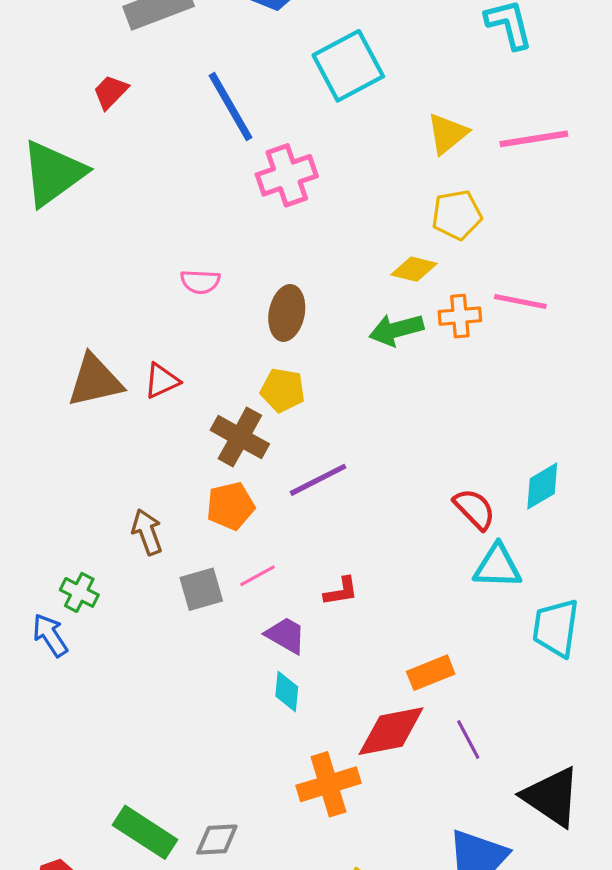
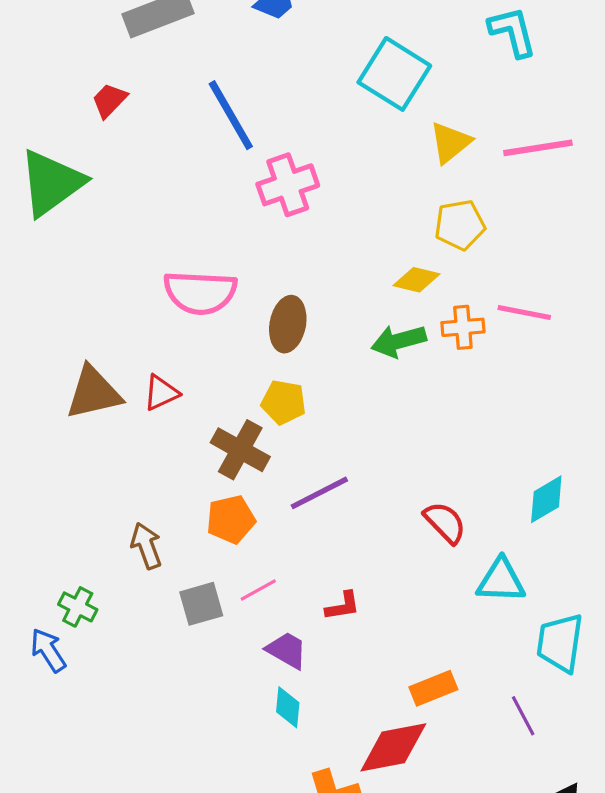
cyan square: (348, 66) -> (394, 74), moved, turned -30
pink semicircle: (200, 282) -> (200, 292), size x1.8
red semicircle: (474, 509) -> (445, 523), moved
purple line: (468, 739) -> (523, 716), moved

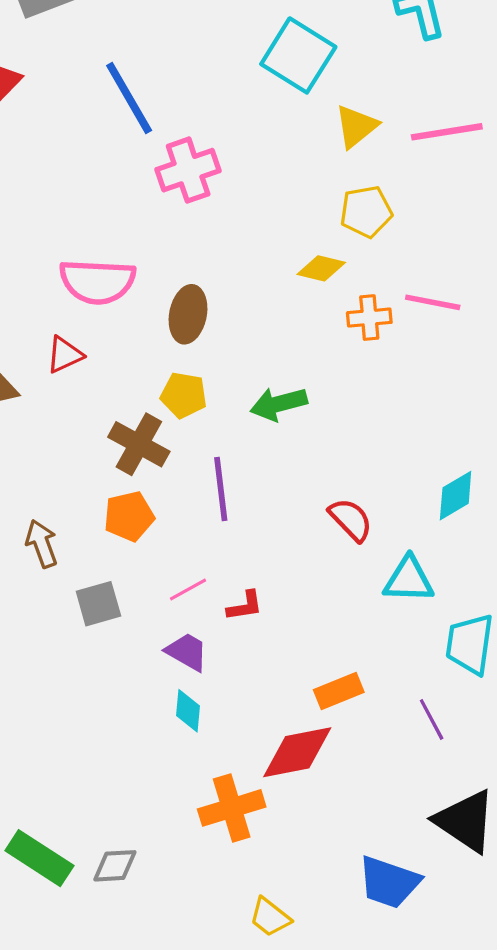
green arrow: (399, 341) -> (279, 404), moved
red triangle: (161, 393) -> (65, 355), moved
purple line: (319, 493) -> (221, 489), turned -70
pink line: (258, 590) -> (188, 590), moved

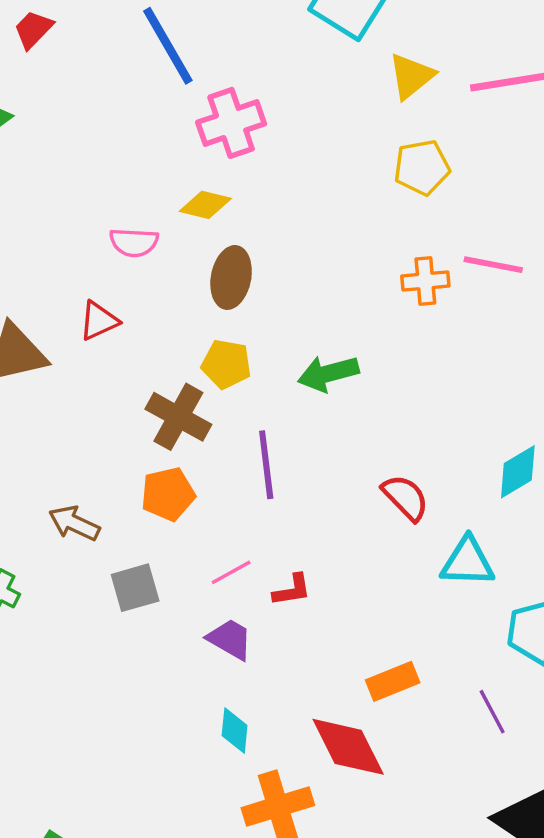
yellow diamond: (321, 268) -> (205, 205), moved
pink semicircle: (97, 282) -> (134, 242), size x0.6
brown arrow: (42, 544) -> (74, 523), turned -45
cyan diamond: (188, 711) -> (235, 730), moved
red diamond: (297, 752) -> (348, 747), turned 74

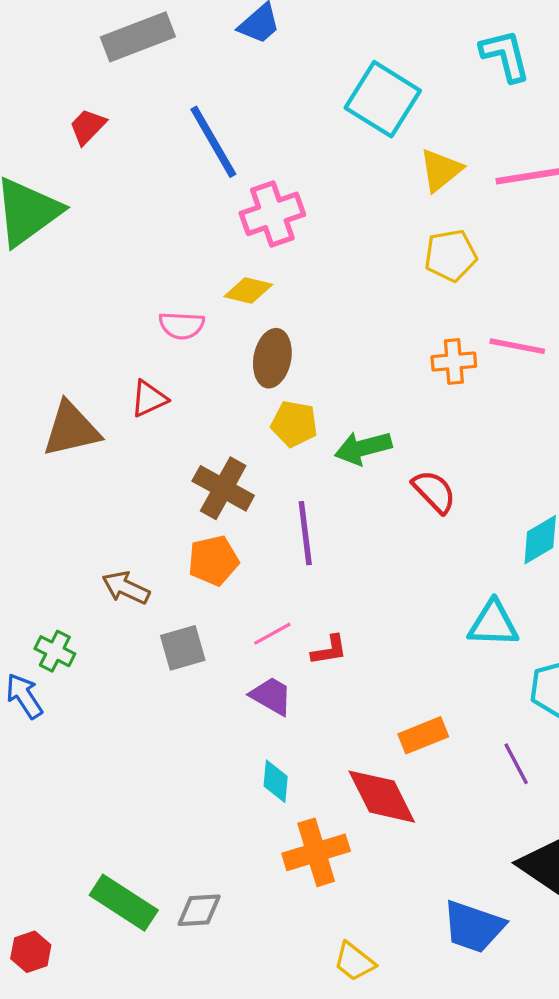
yellow pentagon: (226, 364) -> (294, 424), moved
red semicircle: (405, 498) -> (434, 492), moved

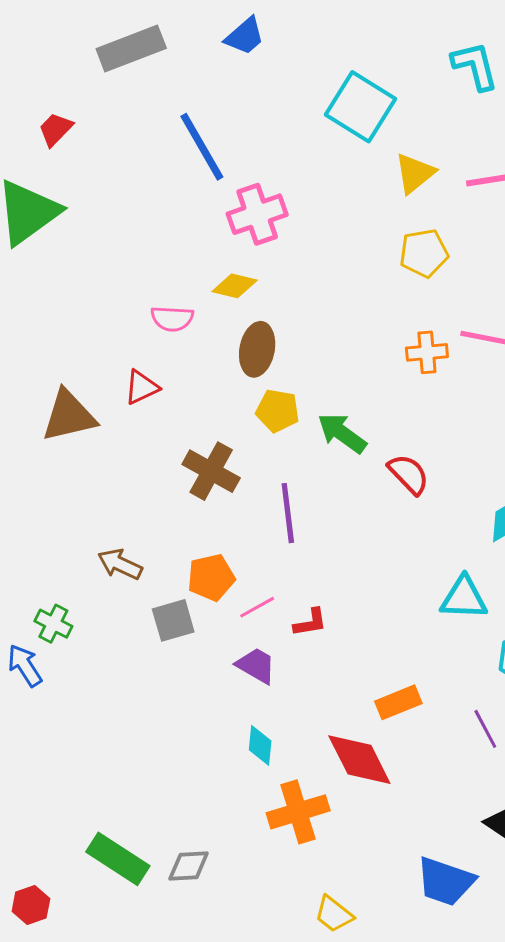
red trapezoid: (88, 126) -> (56, 129), moved
green arrow: (363, 448) -> (342, 433), turned 51
orange pentagon: (213, 560) -> (211, 577), moved

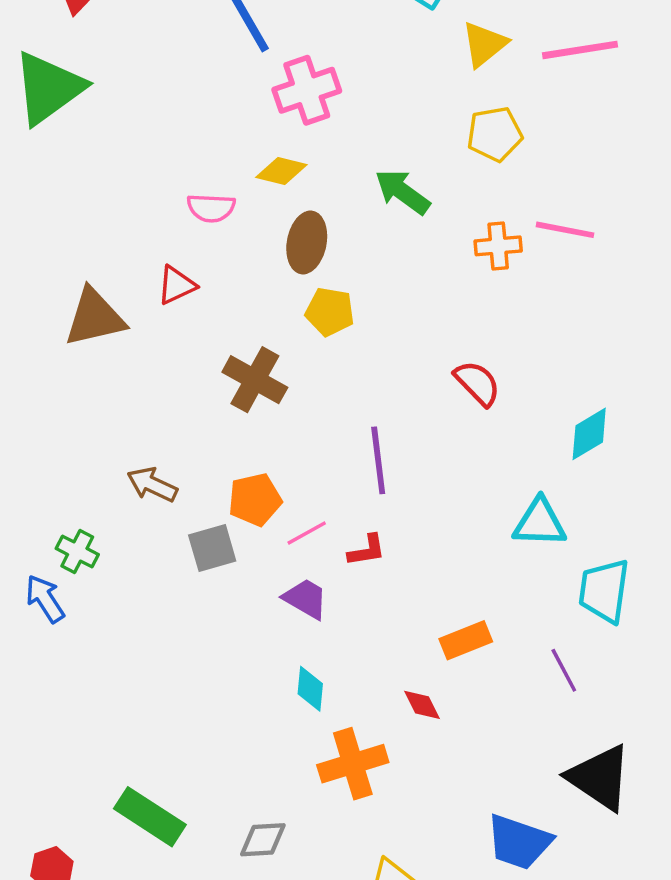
green arrow: (342, 433) -> (402, 192), moved
purple line: (288, 513) -> (378, 460), moved
red diamond: (359, 760) -> (422, 705), size x0.5
gray diamond: (189, 866) -> (263, 840), moved

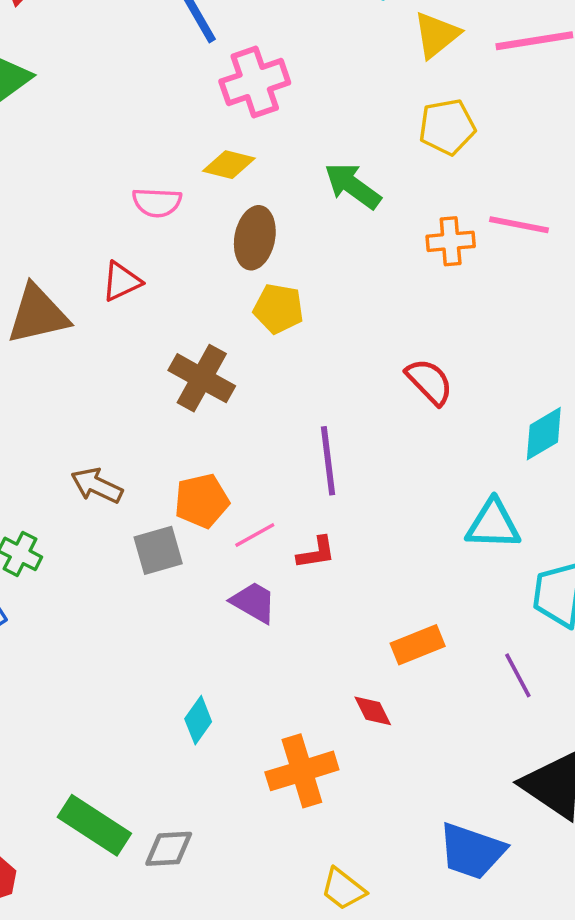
cyan diamond: (310, 689) -> (198, 720), moved, turned 30
gray diamond: (263, 840) -> (169, 849), moved

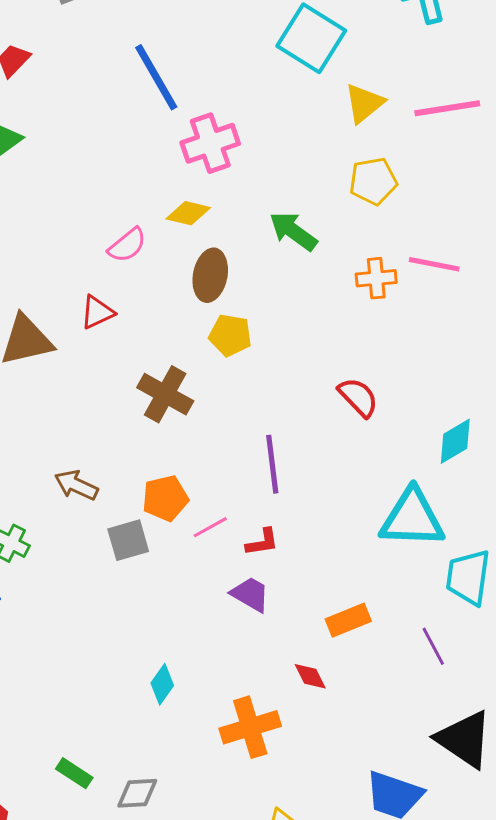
pink semicircle: (157, 202) -> (127, 245), turned -42
cyan triangle: (493, 524) -> (412, 518), size x1.4
purple trapezoid: (254, 602) -> (250, 594), moved
green rectangle: (94, 825) -> (74, 773), size x0.6

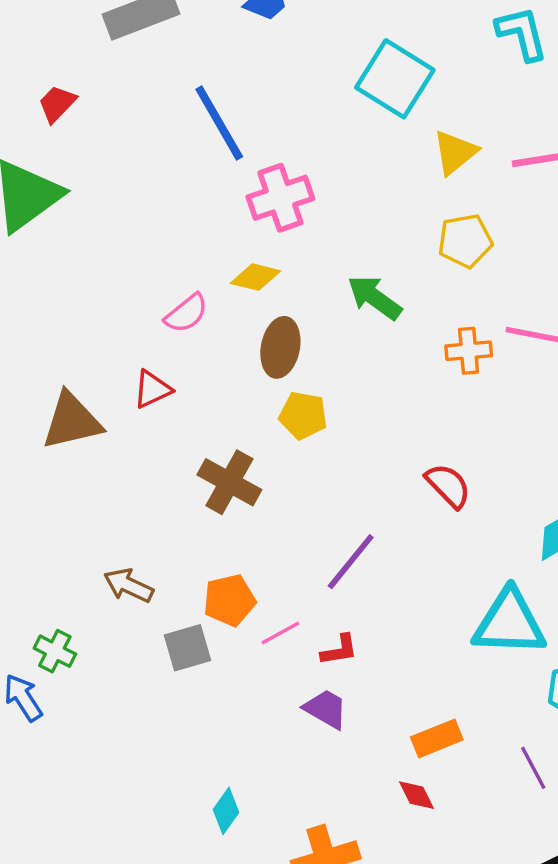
purple line: (272, 464) -> (351, 562), turned 46
red diamond: (310, 676) -> (416, 795), moved

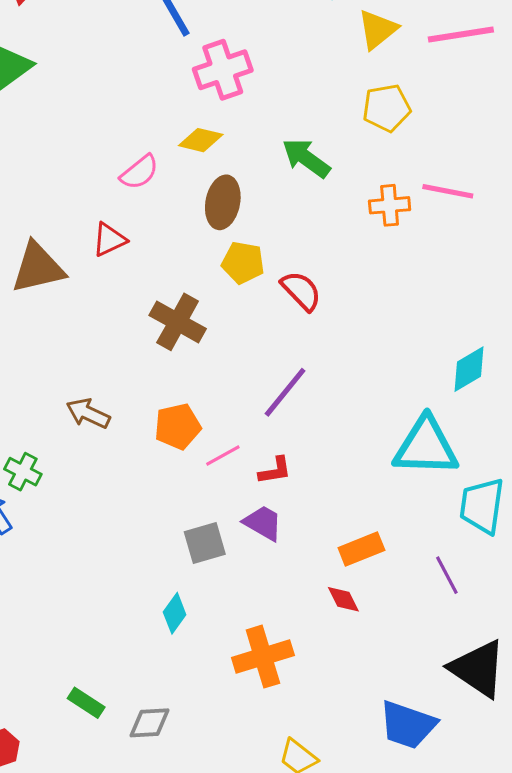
red semicircle: (448, 486) -> (301, 291), moved
gray square: (187, 648) -> (205, 543), moved

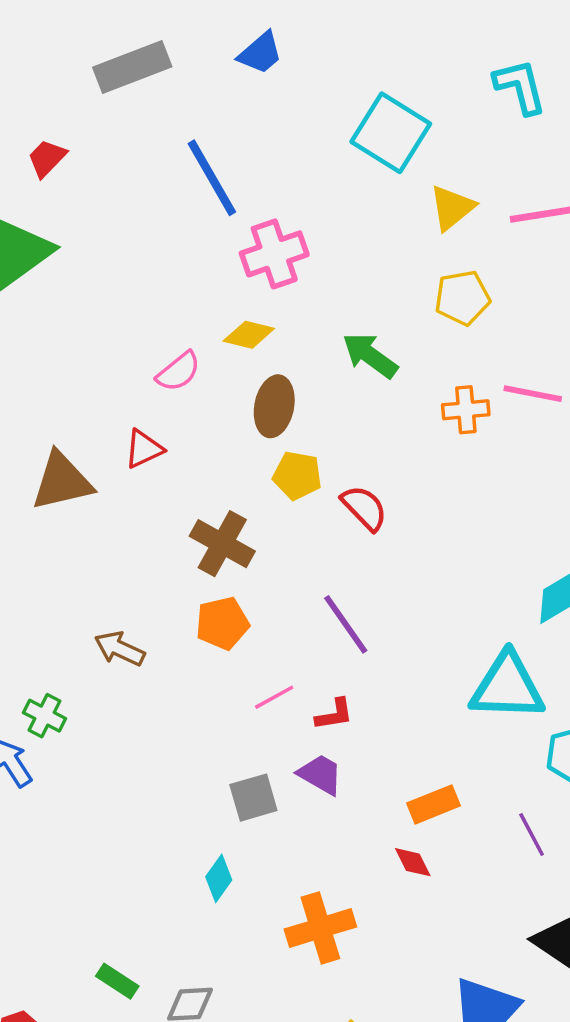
purple line: (285, 392) -> (346, 624), turned -74
orange pentagon: (178, 426) -> (222, 623), moved

